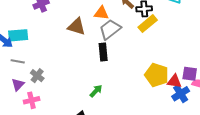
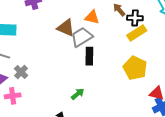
gray trapezoid: (110, 29) -> (82, 37), moved
yellow pentagon: (157, 75) -> (135, 68), moved

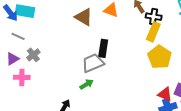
yellow rectangle: (137, 33) -> (153, 32), turned -42
gray trapezoid: (82, 37) -> (93, 63), moved
yellow pentagon: (135, 68) -> (160, 57), moved

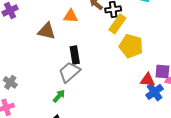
yellow rectangle: (153, 32) -> (117, 24), turned 30
green arrow: (87, 84) -> (59, 96), moved

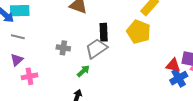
yellow pentagon: (131, 46) -> (139, 32), moved
gray cross: (10, 82) -> (63, 48), moved, turned -32

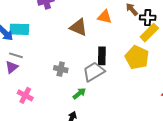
purple triangle: (17, 60) -> (12, 67), moved
pink cross: (29, 76) -> (25, 95), turned 35

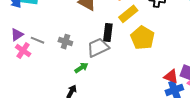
yellow rectangle: (149, 33) -> (128, 14), moved
gray line: (16, 55) -> (37, 40), moved
pink cross: (25, 95) -> (23, 51), moved

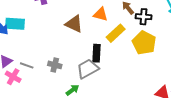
yellow pentagon: (142, 38) -> (144, 43), moved

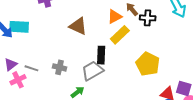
orange triangle: (101, 14) -> (115, 17), moved, turned -42
yellow pentagon: (144, 43) -> (148, 64), moved
pink cross: (13, 77) -> (18, 80), turned 35

